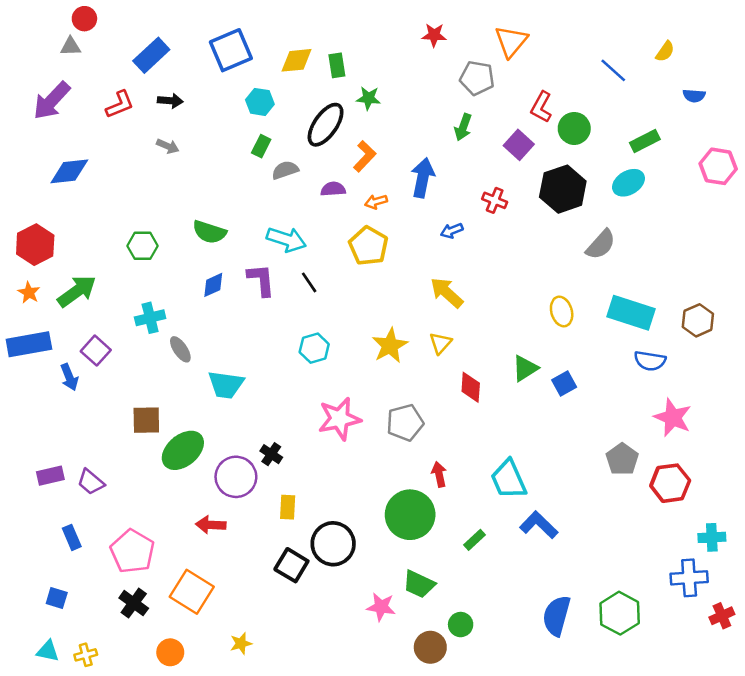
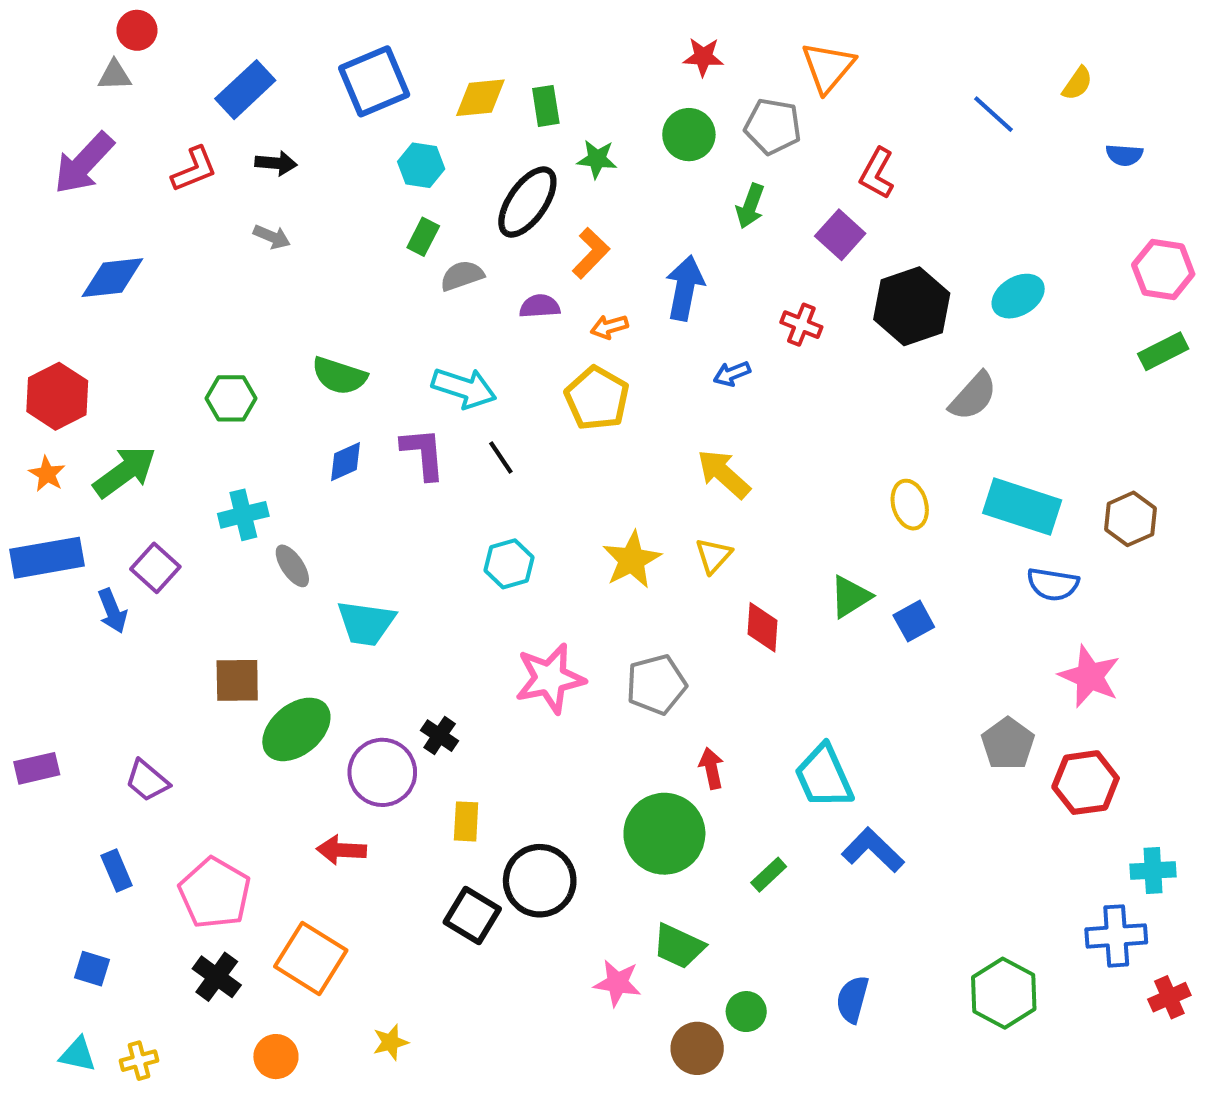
green circle: (574, 128) -> (689, 135), moved
green rectangle: (645, 141) -> (1163, 351), moved
purple rectangle: (50, 476) -> (37, 768), moved
blue semicircle: (557, 616) -> (852, 999), moved, size x0.7

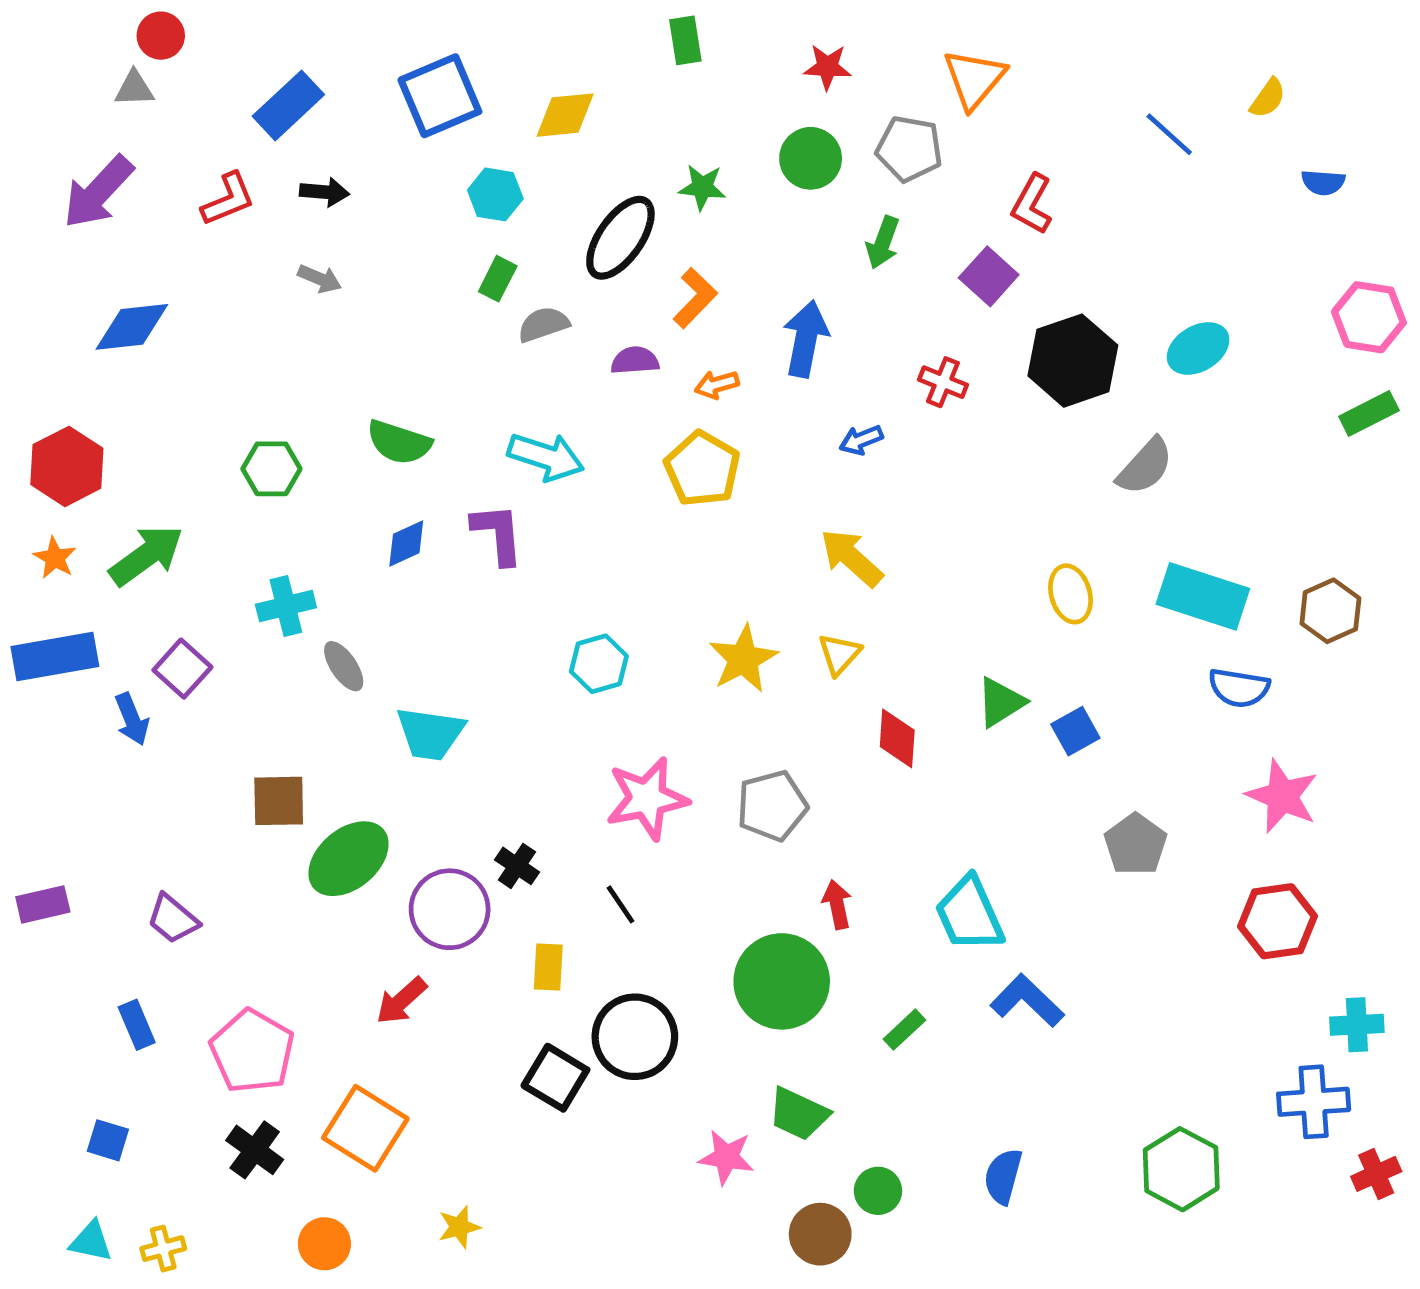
green rectangle: (546, 106) -> (685, 40), moved
black line: (501, 458) -> (620, 904), moved
gray pentagon: (1008, 744) -> (1135, 844), moved
red arrow: (341, 850) -> (401, 1001), turned -45

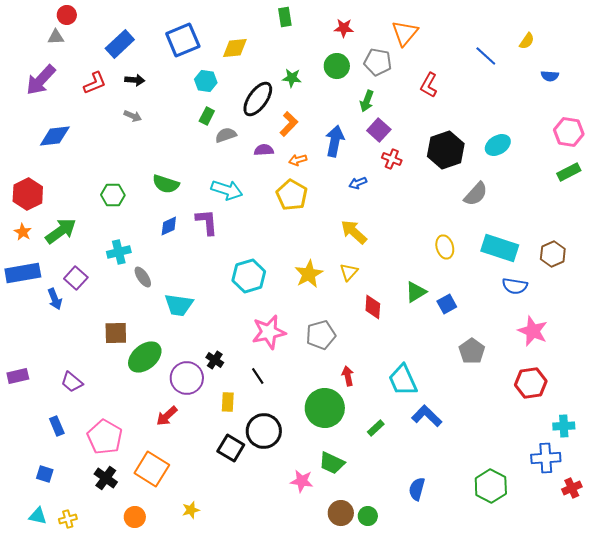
purple square: (989, 276) -> (379, 130), moved
cyan hexagon: (599, 664) -> (249, 276), size x1.4
green circle: (878, 1191) -> (368, 516), moved

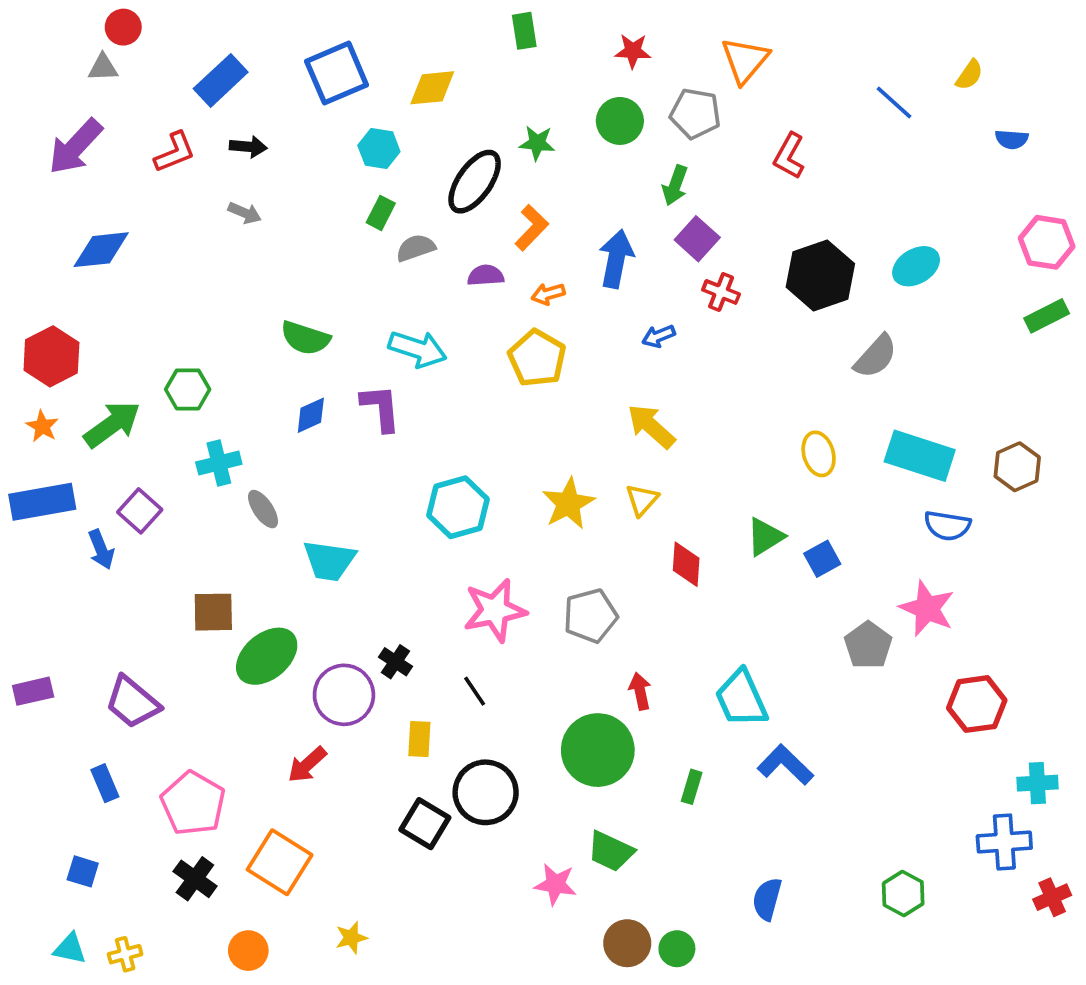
green hexagon: (113, 195) -> (188, 389), moved
pink star: (533, 331) -> (927, 608), moved
purple trapezoid: (72, 382) -> (132, 702), size x1.4
green rectangle: (376, 428) -> (692, 787), turned -30
green hexagon: (491, 486) -> (903, 894), size x0.7

